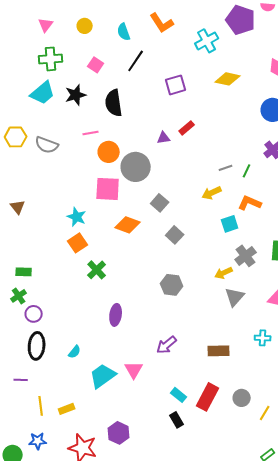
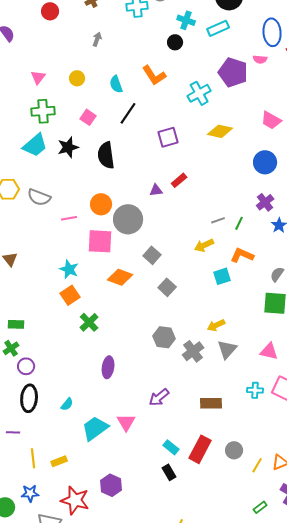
pink line: (91, 133) -> (69, 218), moved
gray cross: (246, 256) -> (193, 351), moved

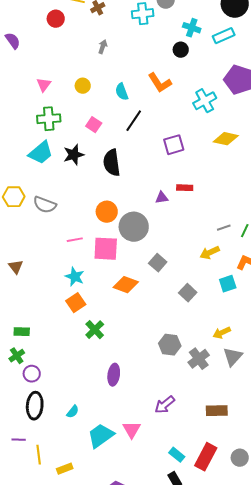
red rectangle: (179, 180) -> (185, 188), turned 42
pink line: (69, 218) -> (75, 240), moved
gray square: (167, 287) -> (188, 293), moved
yellow line: (33, 458) -> (39, 455), moved

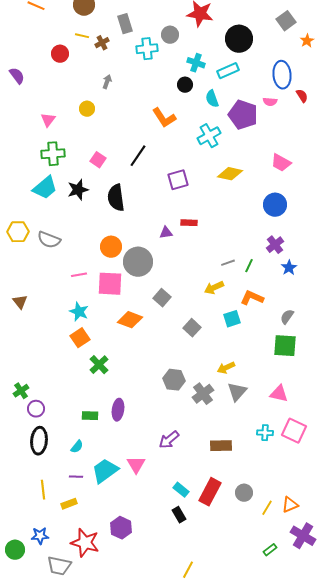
yellow circle: (83, 86) -> (87, 109), moved
cyan semicircle: (122, 92) -> (212, 99), moved
green rectangle: (22, 332) -> (90, 416), moved
purple line: (19, 440) -> (76, 477), moved

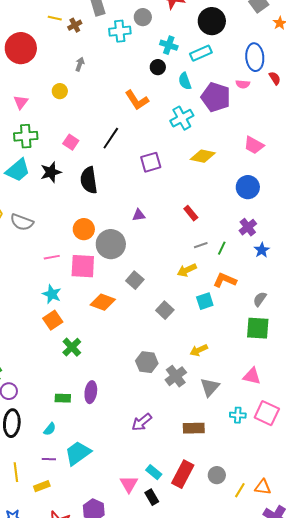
red circle: (60, 54) -> (21, 48), moved, size x1.8
red rectangle: (189, 223) -> (191, 213), moved, turned 49
gray triangle: (237, 392) -> (210, 387), moved
pink triangle: (136, 465) -> (129, 484), moved
orange triangle: (290, 505) -> (263, 487), turned 30

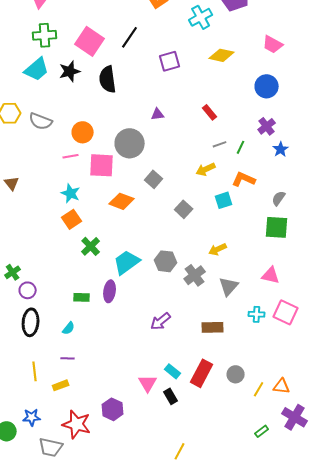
pink square: (71, 142) -> (90, 41), size x1.8
orange circle: (84, 229) -> (83, 132), moved
cyan trapezoid: (78, 453) -> (127, 262), moved

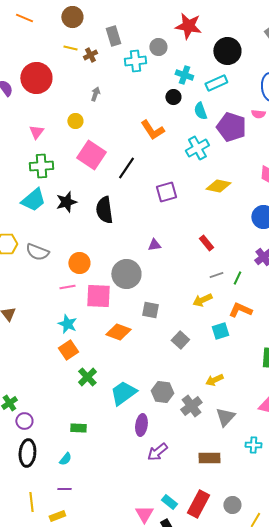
pink square: (90, 41) -> (91, 155), moved
gray square: (154, 179) -> (150, 310), turned -30
purple ellipse: (110, 291) -> (141, 425), moved

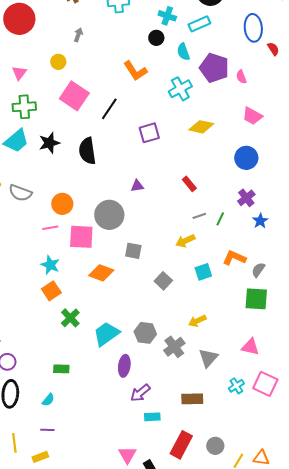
pink semicircle: (258, 114) -> (241, 77), moved, turned 64
orange L-shape: (240, 310) -> (234, 258), moved
cyan cross: (253, 445) -> (236, 386), turned -35
cyan rectangle: (169, 502) -> (152, 417), moved, turned -42

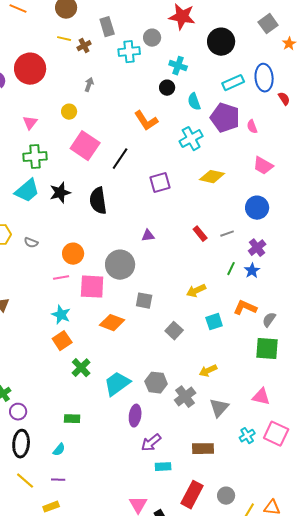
cyan rectangle: (199, 24) -> (233, 83), moved
gray semicircle: (20, 193) -> (31, 243), size x0.6
gray line: (199, 216) -> (227, 234), moved
blue star: (260, 221) -> (252, 271), moved
yellow line: (14, 443) -> (25, 481), moved, turned -42

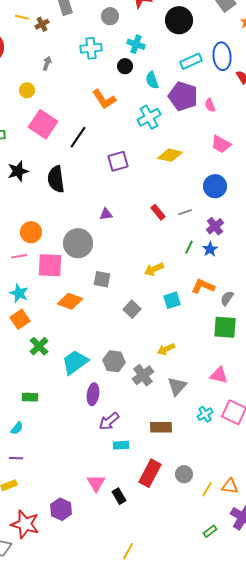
cyan cross: (129, 52) -> (91, 48), moved

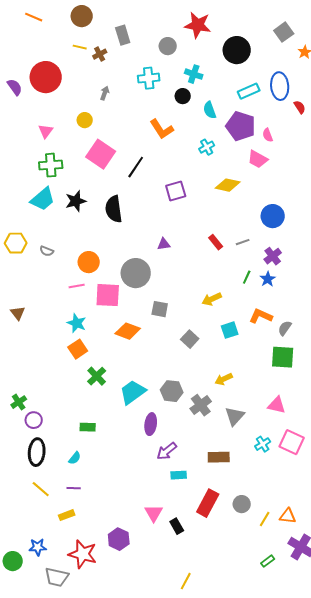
cyan cross: (149, 117) -> (207, 147), size x0.7
pink trapezoid: (221, 144) -> (258, 159), moved

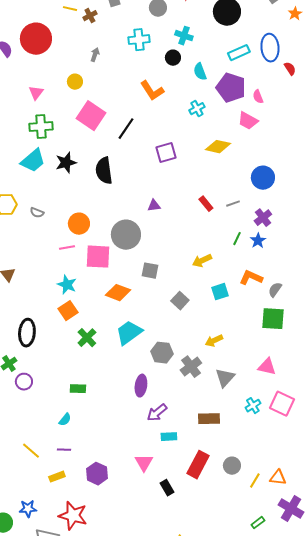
cyan trapezoid: (133, 392) -> (129, 333), moved
black ellipse: (37, 452) -> (27, 333), moved
pink triangle: (154, 513) -> (144, 463), moved
purple hexagon: (119, 539) -> (97, 474), moved

